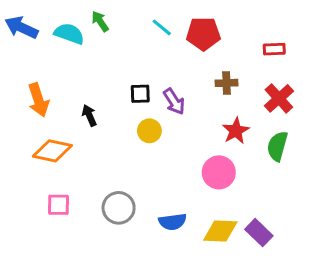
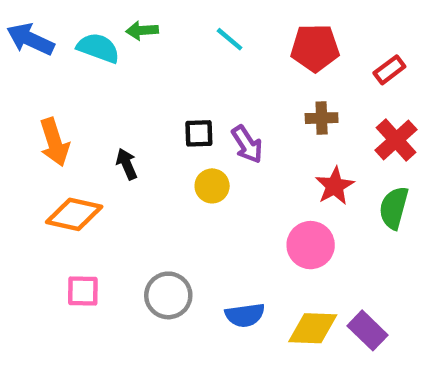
green arrow: (100, 21) -> (142, 30), turned -60
red pentagon: (203, 34) -> (315, 48), moved
red rectangle: (274, 49) -> (389, 70), turned -35

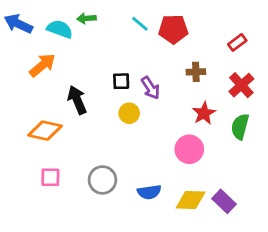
red pentagon: (315, 48) -> (173, 29), moved
orange arrow: (54, 142) -> (42, 65), moved, turned -112
black arrow: (127, 164) -> (77, 100), size x1.5

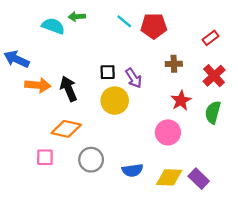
blue arrow: (18, 24) -> (17, 59), moved
orange arrow: (42, 65) -> (38, 85), moved, turned 45
yellow circle: (129, 113) -> (115, 101), size x1.5
orange diamond: (45, 131) -> (66, 129), moved

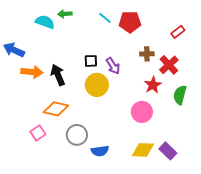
red cross: (214, 76) -> (169, 65), moved
pink square: (45, 157) -> (38, 133), turned -35
blue semicircle: (132, 170) -> (100, 151), moved

